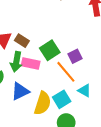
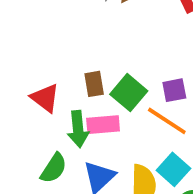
brown rectangle: (22, 41) -> (94, 84), moved, turned 64
purple square: (75, 56) -> (174, 90), turned 32

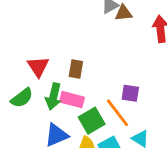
green square: (129, 93) -> (92, 121), moved
green semicircle: (54, 168) -> (22, 98), moved

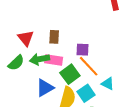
purple square: (130, 93) -> (83, 50), moved
green arrow: (53, 96) -> (40, 59), turned 72

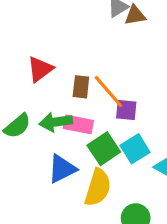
red triangle: (26, 38) -> (40, 69), moved, turned 30
orange line: (89, 66) -> (108, 92), moved
cyan square: (86, 93) -> (135, 149), moved

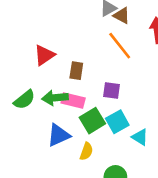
brown triangle: (135, 15) -> (122, 16), turned 36
orange line: (108, 92) -> (120, 46), moved
yellow semicircle: (98, 188) -> (86, 151), size x0.6

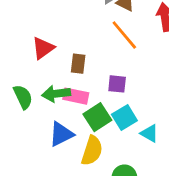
green semicircle: (24, 100) -> (23, 97), turned -75
yellow semicircle: (86, 151) -> (92, 151), size x1.5

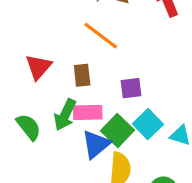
orange line: (124, 35) -> (101, 36), moved
green arrow: (56, 94) -> (65, 115), turned -44
blue triangle: (61, 134) -> (96, 144), moved

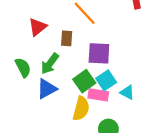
purple square: (131, 88) -> (99, 53), size x1.5
pink rectangle: (88, 112) -> (98, 95), moved
blue triangle: (96, 144) -> (47, 89), moved

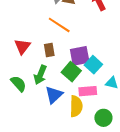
cyan square: (106, 80) -> (93, 65), moved
green square: (84, 81) -> (71, 72), moved
blue triangle: (47, 89) -> (54, 95), moved

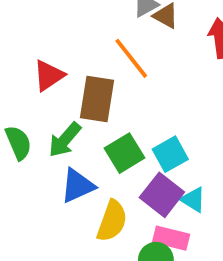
brown rectangle: (49, 50) -> (97, 99), size x1.6
purple square: (80, 56) -> (162, 195), moved, turned 30
pink rectangle: (88, 91) -> (171, 238), moved

